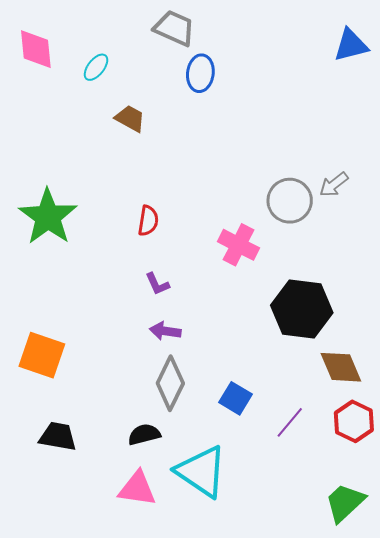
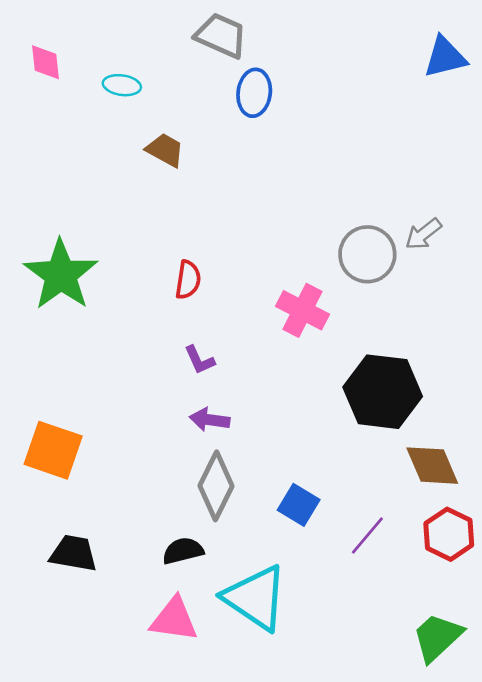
pink diamond: (36, 49) -> (46, 62), size x0.7
cyan ellipse: (96, 67) -> (122, 85), turned 60

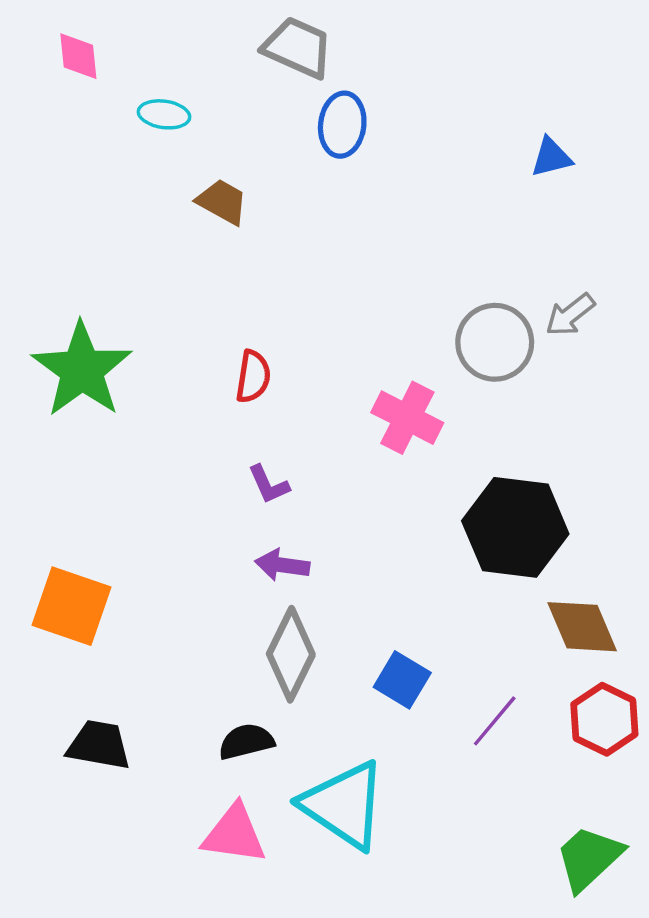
blue triangle: (445, 57) -> (551, 157), moved, size x0.7
pink diamond: (46, 62) -> (78, 56), moved

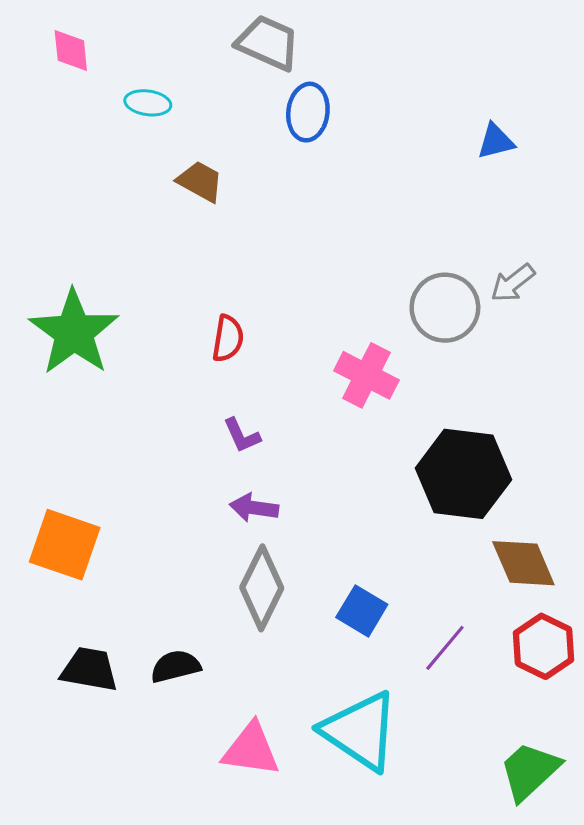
black semicircle: (246, 742) -> (176, 666), moved
cyan triangle: (344, 805) -> (360, 731), moved
pink triangle: (234, 834) -> (251, 749), moved

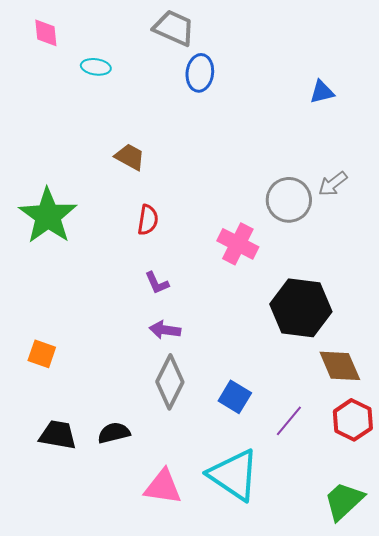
brown trapezoid: (200, 181) -> (130, 157), moved
orange square: (65, 545) -> (42, 354), size x0.6

